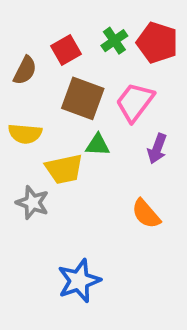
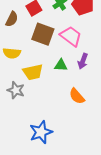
pink trapezoid: (135, 102) -> (71, 36), turned 90
green triangle: (98, 145) -> (61, 65), moved

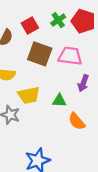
pink trapezoid: (71, 36) -> (70, 56), turned -30
green triangle: (61, 65) -> (59, 101), moved

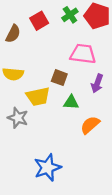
brown square: (40, 54) -> (59, 78), moved, size x0.6
orange semicircle: (77, 121) -> (90, 125), turned 90

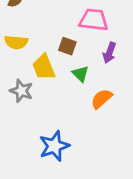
yellow trapezoid: (38, 96) -> (44, 67), turned 80
green triangle: (71, 102) -> (81, 74), turned 42

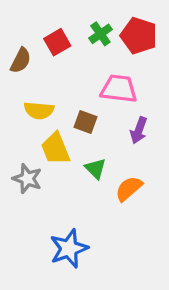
yellow semicircle: (16, 42) -> (39, 110), moved
green triangle: (81, 74) -> (95, 169), moved

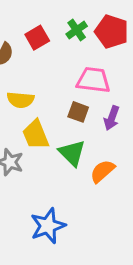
brown square: (86, 122) -> (78, 112), moved
green triangle: (95, 169) -> (72, 153), size x1.4

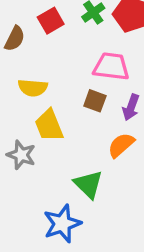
green triangle: (72, 153) -> (88, 184), moved
orange semicircle: (102, 171) -> (121, 145), moved

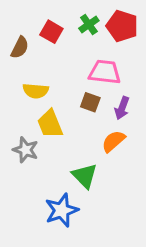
red square: (51, 21) -> (51, 32), turned -30

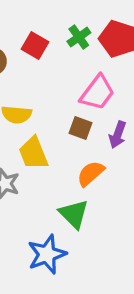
pink trapezoid: (105, 72) -> (97, 93), turned 120
orange semicircle: (113, 141) -> (91, 173), moved

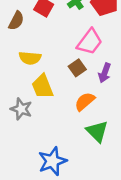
brown square: (81, 128) -> (77, 68), turned 35
green triangle: (74, 214) -> (97, 131), moved

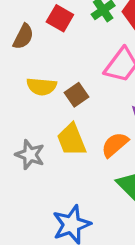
brown square: (77, 68) -> (77, 95), moved
yellow trapezoid: (42, 87) -> (72, 140), moved

